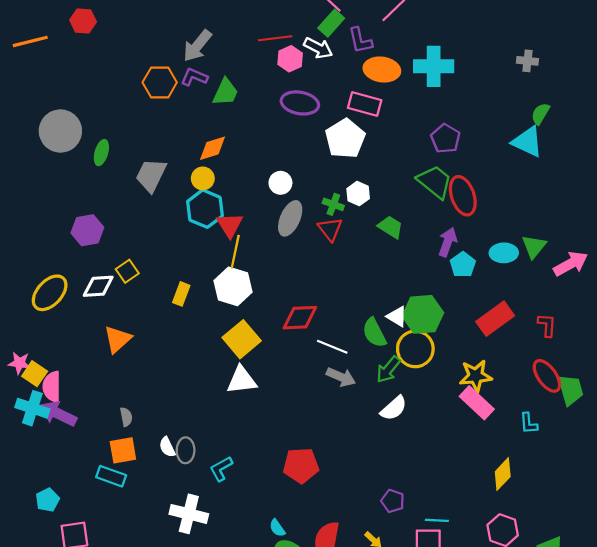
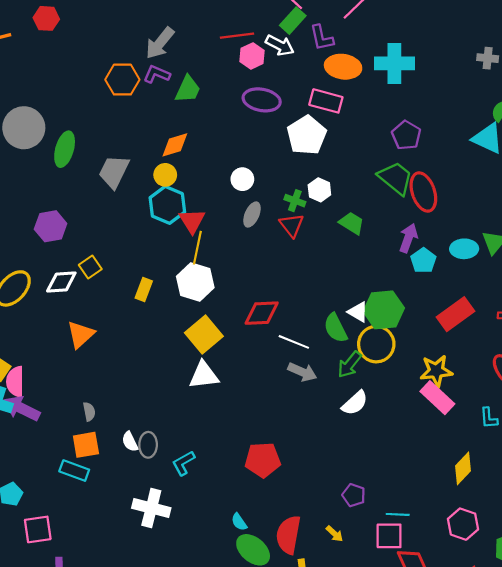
green ellipse: (101, 153) -> (65, 149), size x1.4
gray ellipse: (290, 218) -> (252, 215), size x0.7

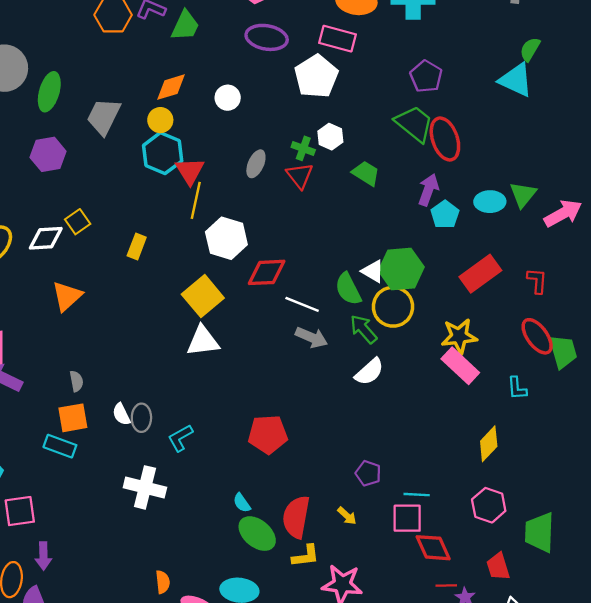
white circle: (242, 179) -> (228, 98), moved
purple hexagon: (51, 226) -> (48, 154), moved
white hexagon: (195, 282) -> (226, 238), moved
green arrow: (349, 364) -> (363, 329), turned 100

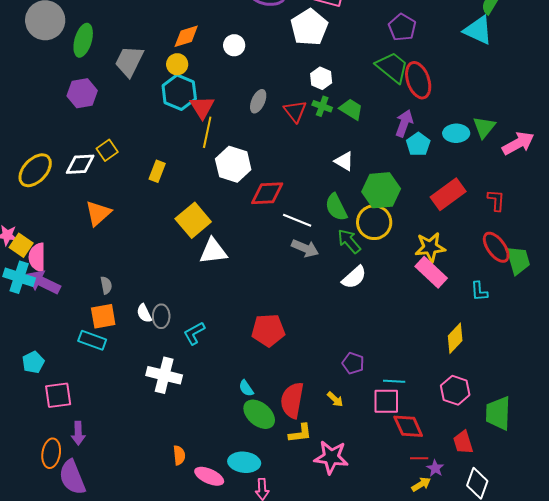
green cross: (303, 148) -> (322, 106), moved
white triangle: (373, 271) -> (344, 161), moved
yellow square: (203, 296) -> (193, 220), moved

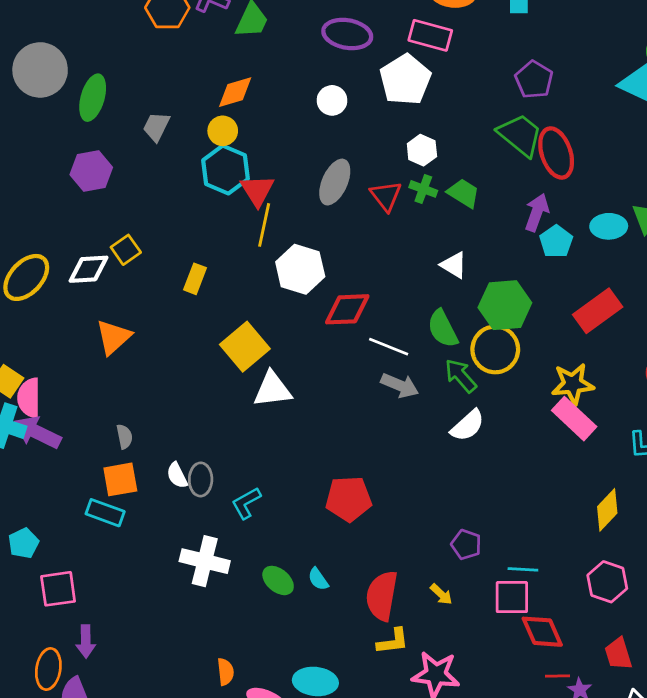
white circle: (234, 45) -> (332, 100), moved
gray trapezoid: (129, 61) -> (156, 127), size x0.7
gray ellipse: (258, 101) -> (335, 182), size x1.4
green ellipse: (259, 414) -> (278, 580), moved, size x0.7

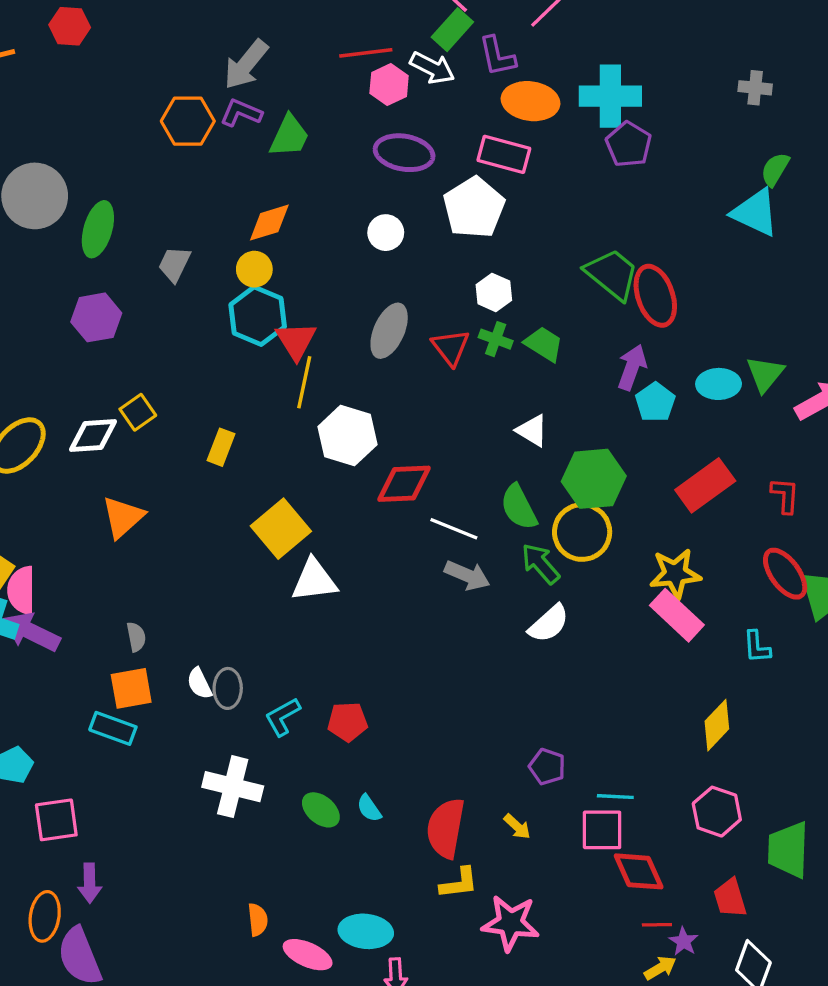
purple pentagon: (534, 80) -> (629, 144), moved
red pentagon: (349, 499) -> (347, 722), moved, size x0.7

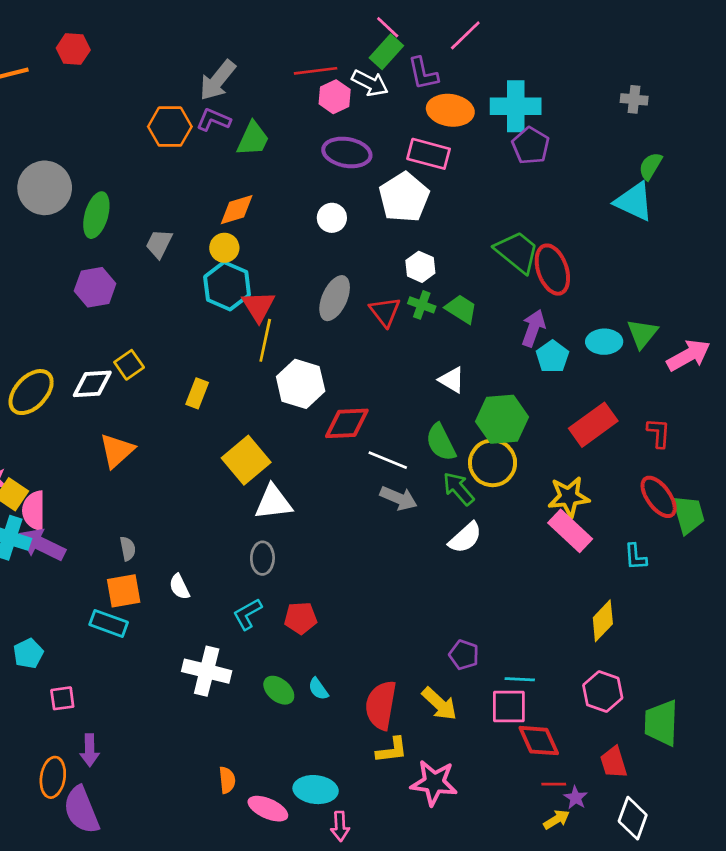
gray ellipse: (228, 688) -> (262, 558), moved
pink square: (56, 820) -> (62, 698), size x0.7
yellow arrow: (517, 827) -> (439, 704), size x1.6

